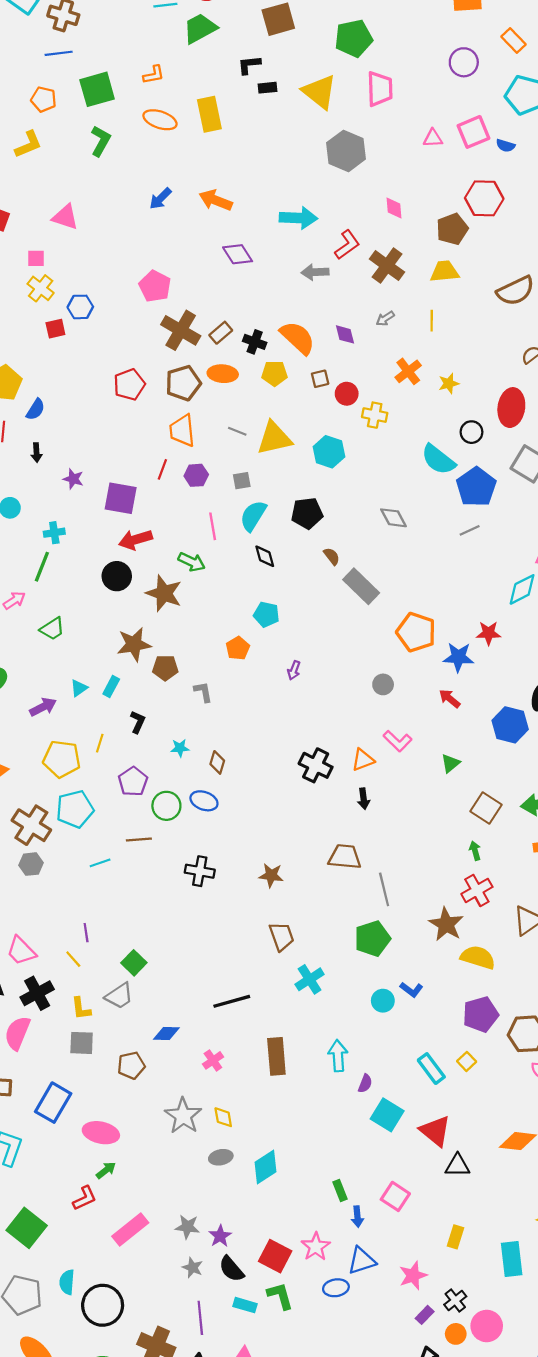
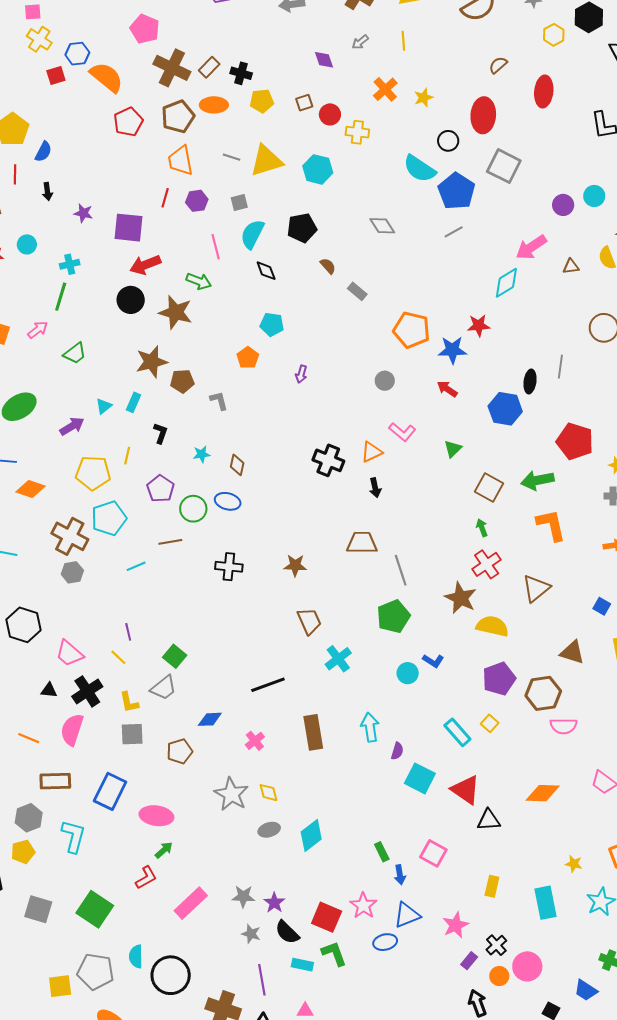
orange semicircle: (298, 338) -> (107, 77), moved
gray rectangle: (361, 586) -> (357, 291), size x0.6

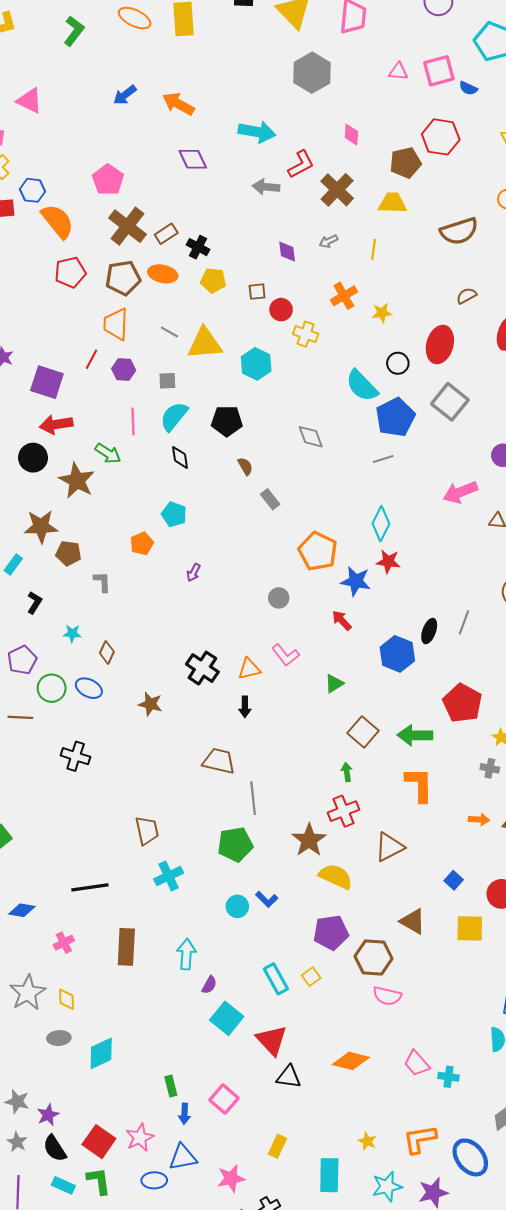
cyan diamond: (506, 283) -> (381, 524), moved, turned -44
brown star: (295, 565) -> (150, 704), moved

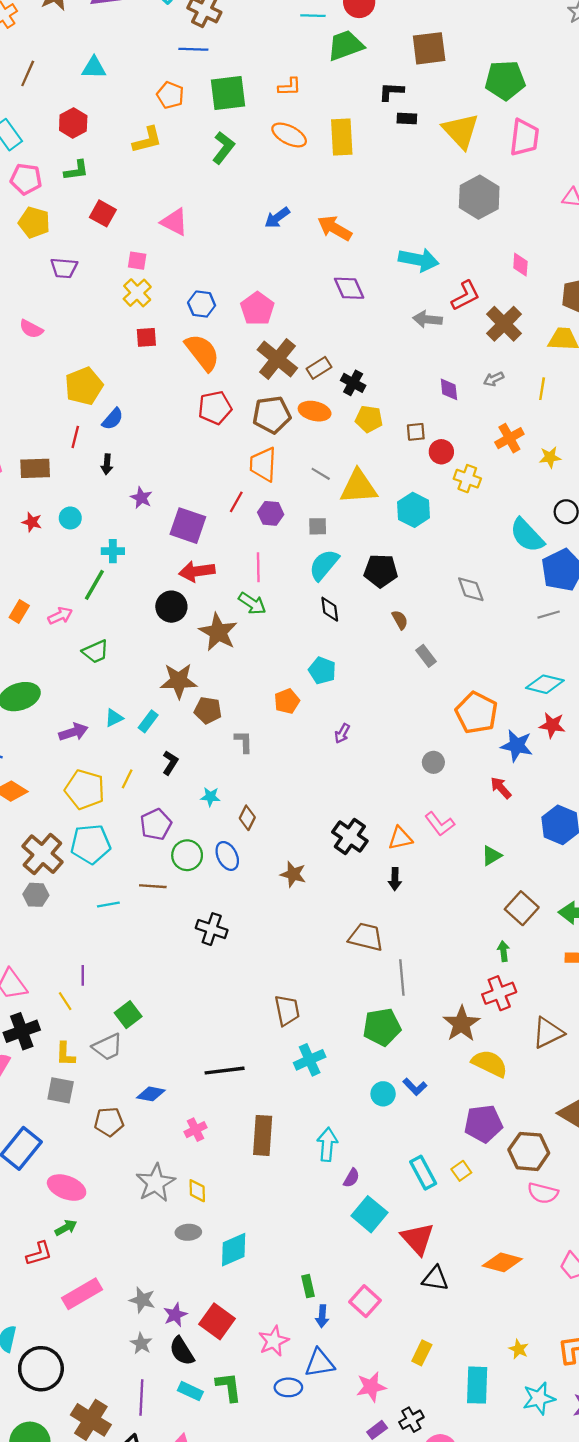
blue hexagon: (33, 190) -> (202, 304), moved
pink line: (133, 421) -> (258, 567), moved
cyan diamond: (381, 524) -> (545, 684), turned 76
blue ellipse: (89, 688) -> (227, 856), turned 35
red square: (99, 1142) -> (217, 1321), moved

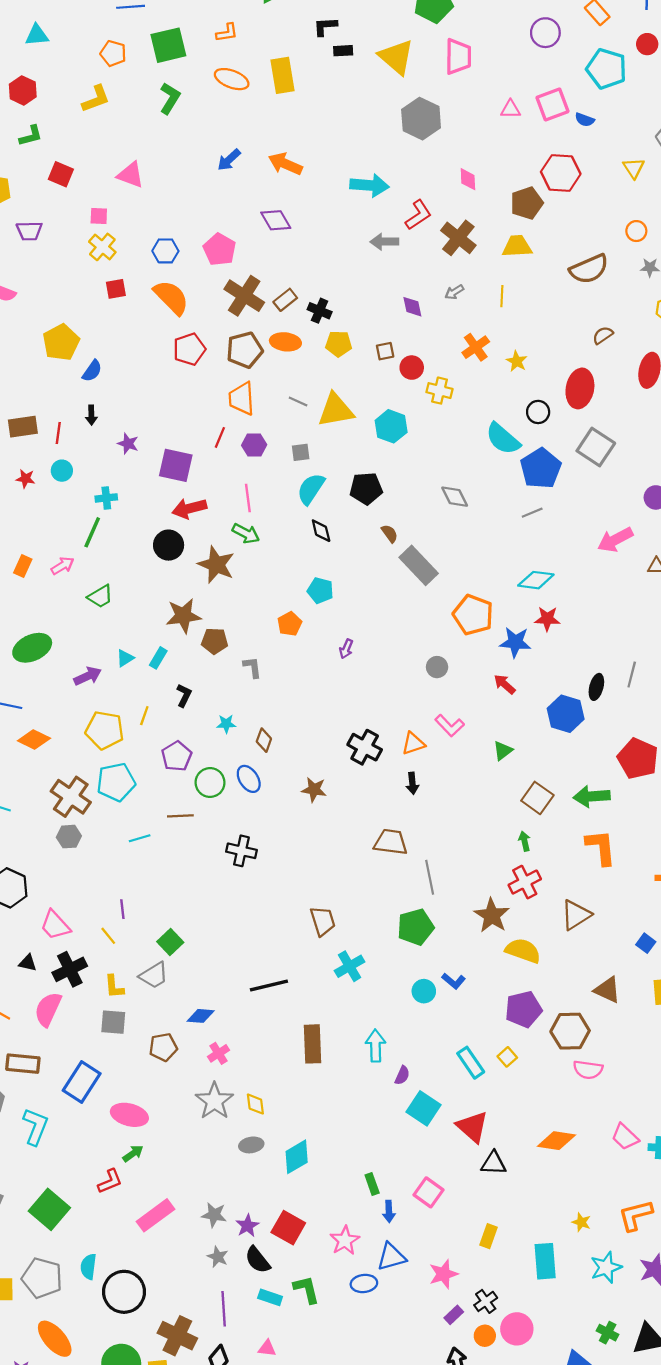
purple diamond: (349, 288) -> (276, 220), moved
red line: (75, 437) -> (58, 433), moved
yellow star: (550, 457) -> (517, 361), turned -30
gray rectangle: (426, 656) -> (419, 565), size x1.8
pink cross: (195, 1130) -> (219, 1053), moved

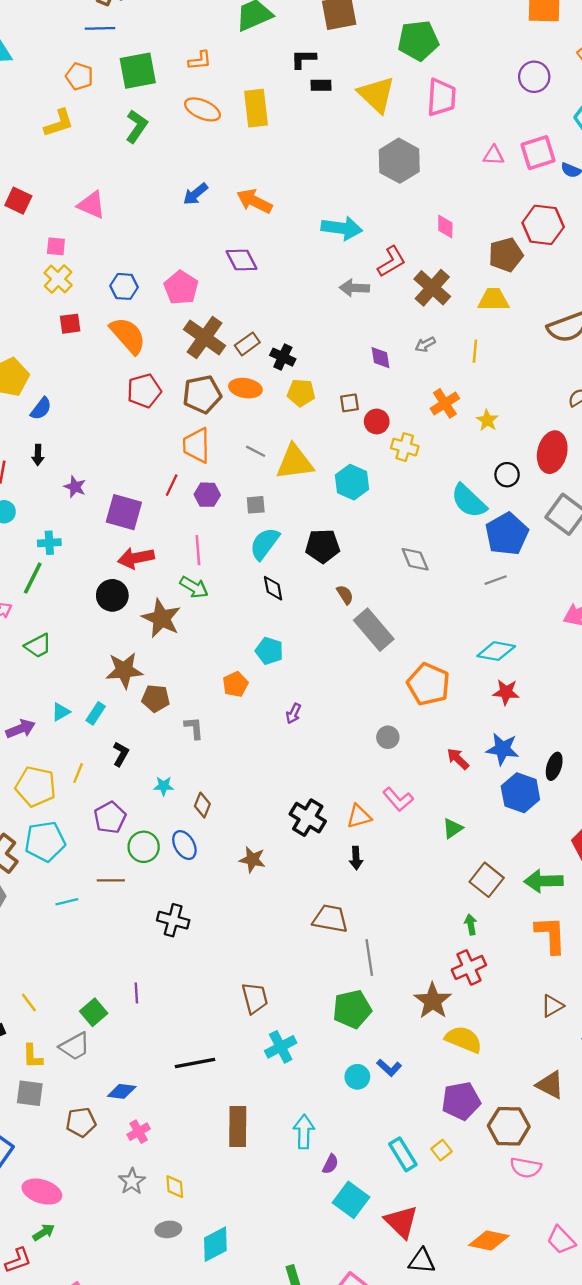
blue star: (515, 642) -> (503, 749), moved
purple line: (122, 909) -> (136, 993), moved
brown triangle: (576, 915) -> (552, 1006), moved, size x0.7
gray star: (214, 1101) -> (132, 1181), size x0.7

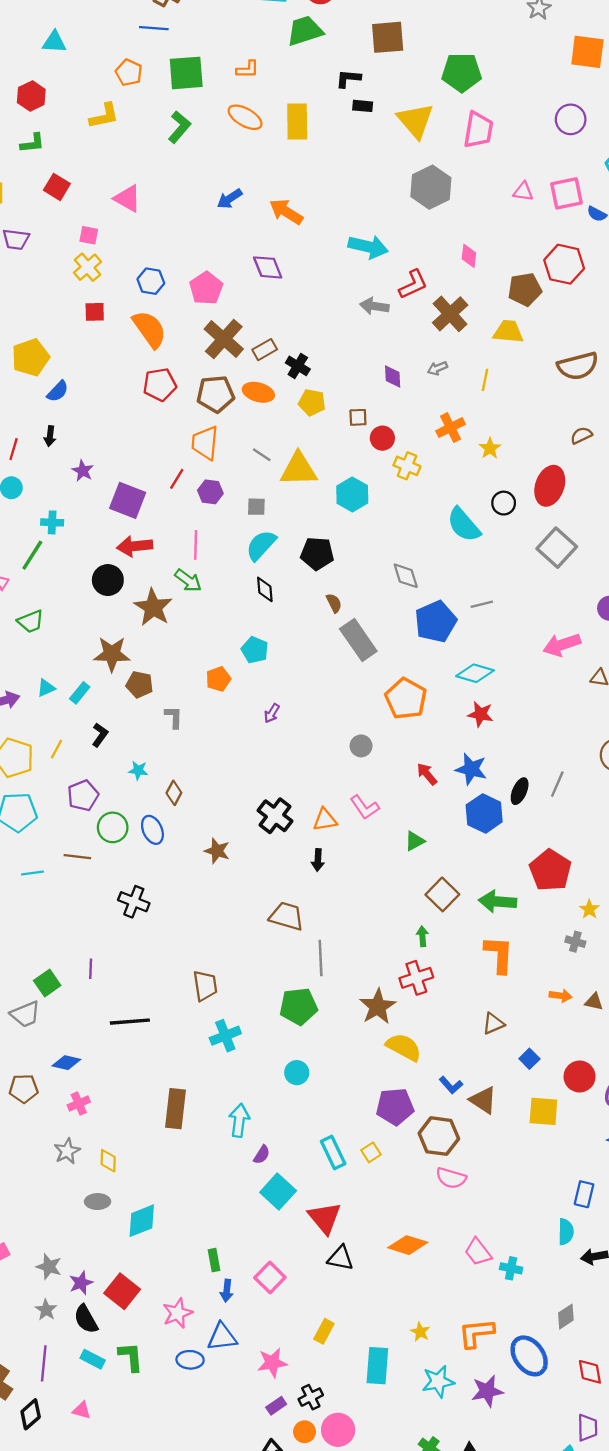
blue pentagon: (507, 534) -> (436, 622), moved
black line: (195, 1063) -> (130, 1022), moved
blue L-shape: (389, 1068) -> (451, 1085), moved

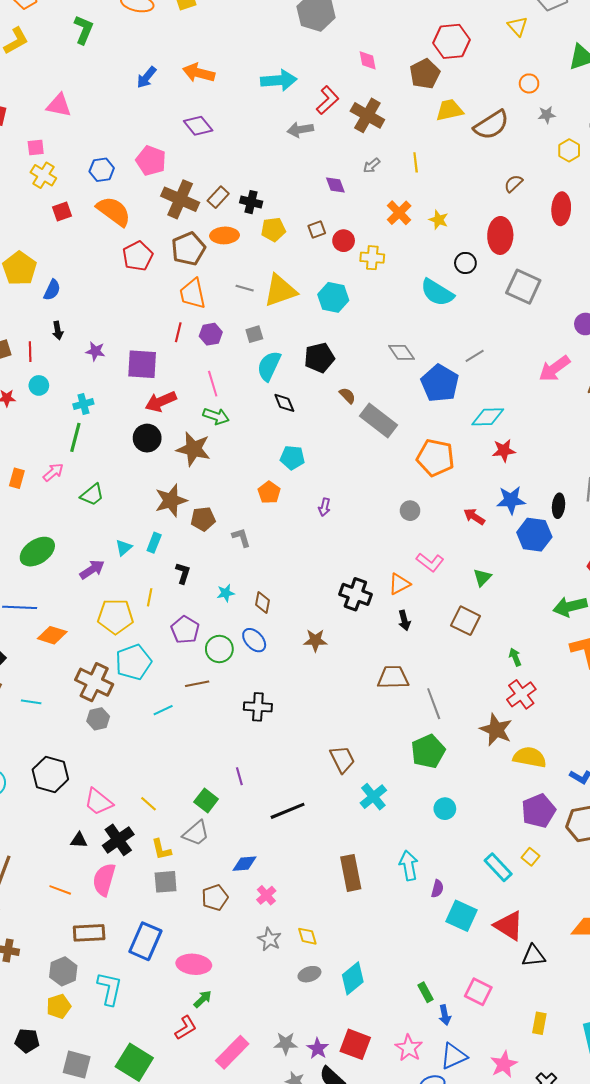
yellow trapezoid: (508, 332) -> (449, 110), moved
brown square: (442, 894) -> (466, 621), moved

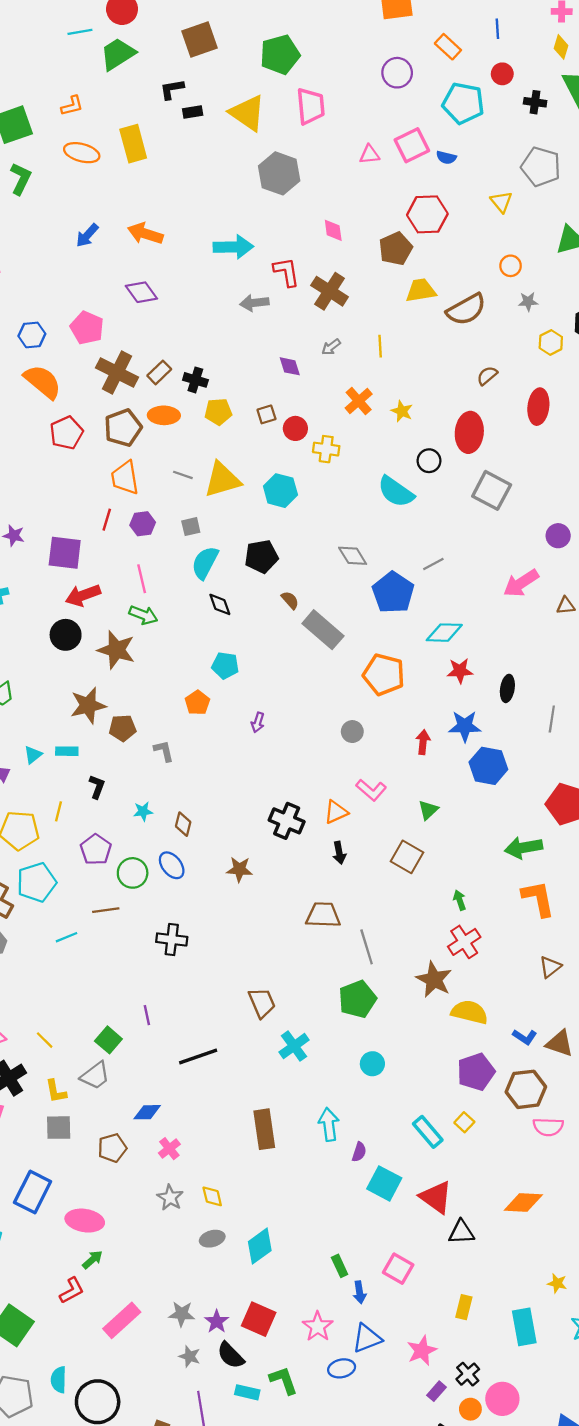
red L-shape: (328, 100) -> (286, 272), turned -60
black ellipse: (559, 506) -> (507, 688), moved
red arrow: (474, 517) -> (423, 742), turned 60
cyan rectangle: (154, 543) -> (67, 751), turned 66

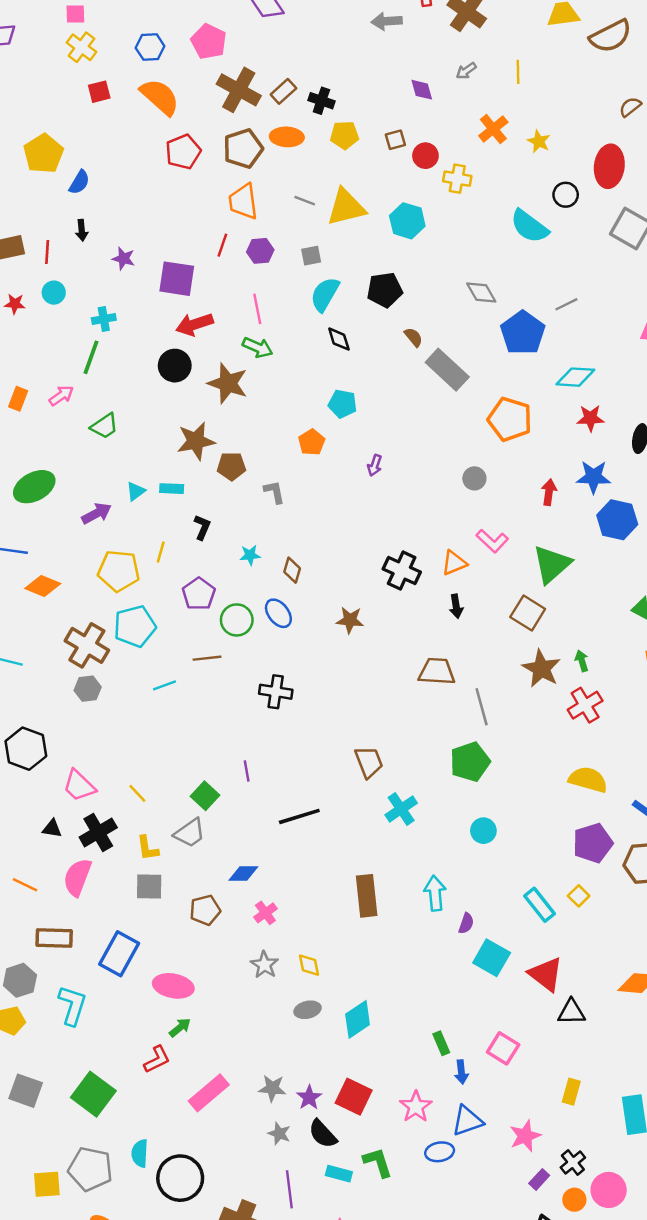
green triangle: (428, 810) -> (552, 564), size x1.8
brown star: (434, 979) -> (541, 669), moved

